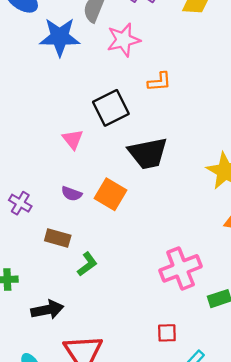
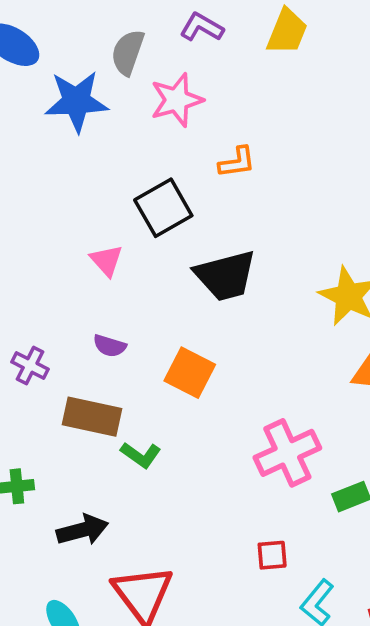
orange square: (111, 194) -> (190, 373), moved
brown rectangle: (58, 238) -> (92, 417), size x1.4
green L-shape: (87, 264) -> (141, 455), turned 75

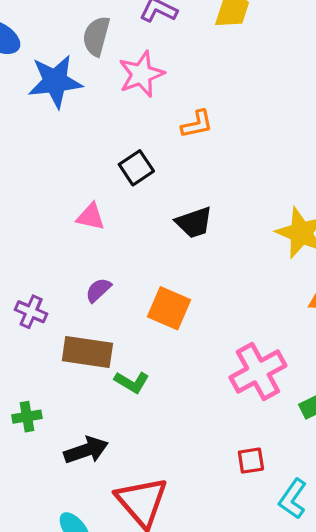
black square: (163, 208) -> (136, 168), size x0.7
pink triangle: (107, 261) -> (91, 217), turned -32
black trapezoid: (226, 276) -> (194, 222), size x0.7
purple semicircle: (110, 346) -> (98, 290), turned 124

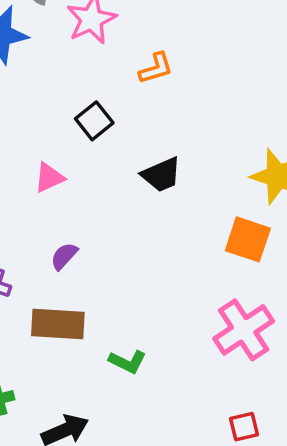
pink triangle: (91, 217) -> (49, 178), turned -32
orange square: (169, 308) -> (248, 239), moved
green L-shape: (132, 382) -> (128, 362), moved

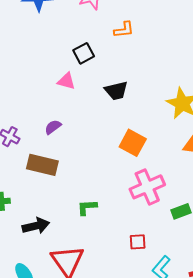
pink triangle: (49, 178) -> (66, 81), moved, turned 30
orange square: (248, 239) -> (133, 143), moved
green L-shape: (128, 362) -> (87, 207), moved, turned 140

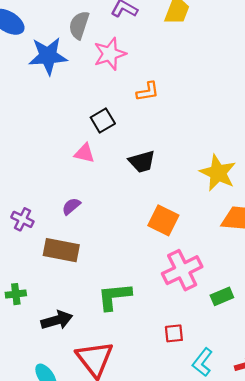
green L-shape: (87, 207) -> (114, 296), size x1.5

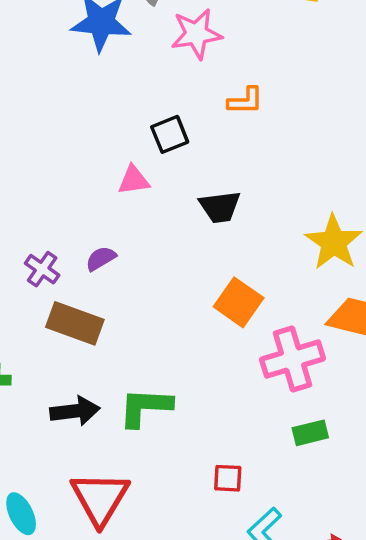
pink triangle: (84, 153) -> (134, 180), turned -30
purple cross: (22, 219) -> (42, 269), moved
pink cross: (182, 270) -> (293, 359), moved
black arrow: (57, 320) -> (75, 411), moved

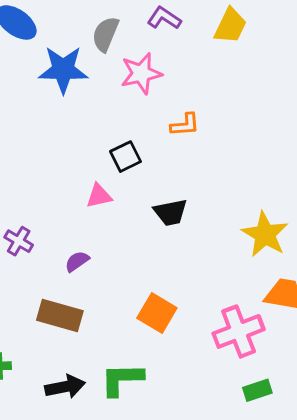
purple cross: (42, 269) -> (19, 241), moved
orange square: (239, 302) -> (157, 313), moved

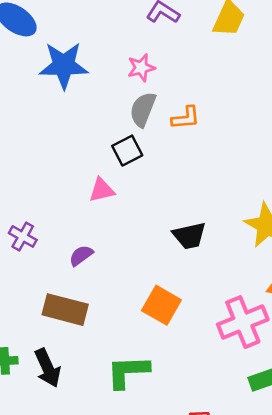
gray semicircle: (105, 34) -> (143, 109), moved
pink star: (141, 73) -> (141, 68), size x0.7
black trapezoid: (171, 212) -> (189, 236), moved
black arrow: (65, 387) -> (48, 368), moved, turned 78

